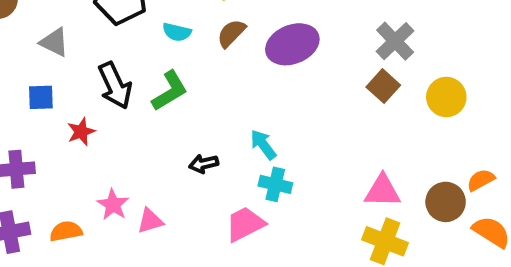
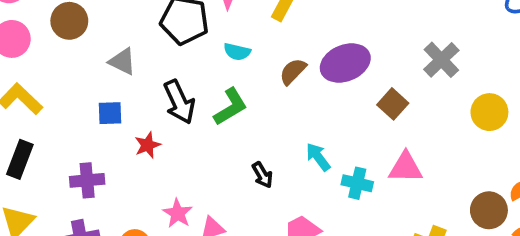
brown semicircle: (231, 33) -> (293, 71), moved
brown square: (383, 86) -> (393, 104), moved
black arrow: (204, 164) -> (262, 175), turned -108
cyan cross: (275, 184) -> (357, 183), moved
pink triangle: (382, 191) -> (405, 167), moved

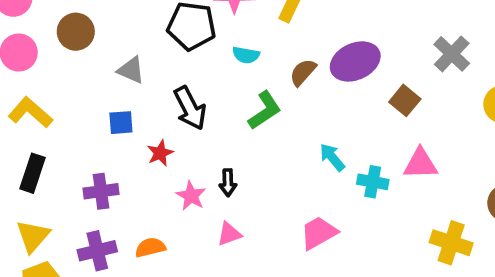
green L-shape: (231, 107) -> (265, 110), moved
black arrow: (262, 175) -> (228, 183), moved, turned 32
pink star: (178, 213) -> (191, 196), moved

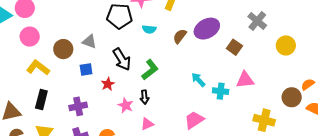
brown circle: (76, 32) -> (63, 49), moved
green L-shape: (265, 110) -> (150, 70), moved

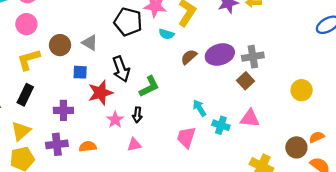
gray cross: (257, 21) -> (253, 57), moved, turned 30
cyan semicircle: (149, 29) -> (166, 34), moved
yellow L-shape: (38, 68) -> (29, 60), turned -65
red star: (108, 84) -> (100, 93), size x1.6
pink trapezoid: (194, 120) -> (186, 137), moved, turned -50

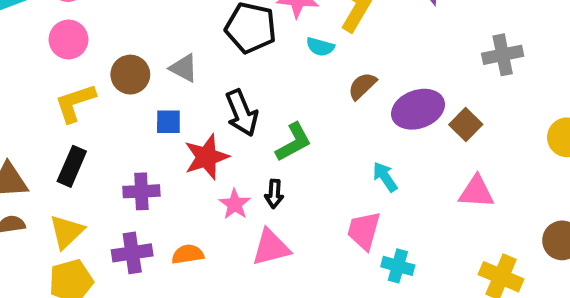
purple ellipse: (220, 54) -> (418, 109), moved
gray cross: (253, 57) -> (503, 55), moved
cyan cross: (221, 125) -> (398, 266), moved
pink triangle: (134, 145) -> (271, 247), size x1.5

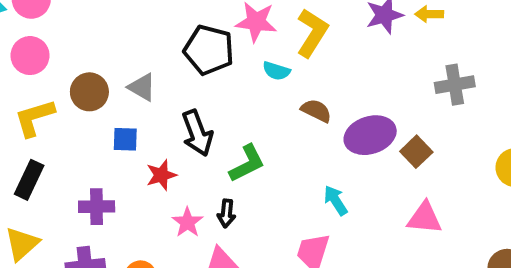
brown semicircle: (362, 86) -> (316, 111), turned 68
red star: (206, 157) -> (161, 175), size x0.7

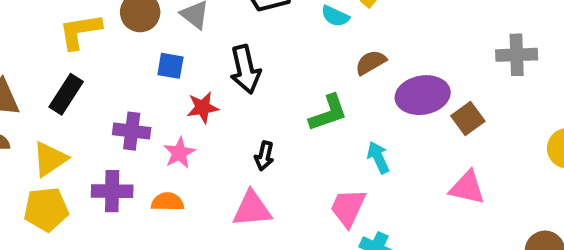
brown semicircle: (316, 111) -> (371, 62), turned -64
green L-shape: (247, 163) -> (328, 113), moved
pink star: (187, 222) -> (179, 153), moved

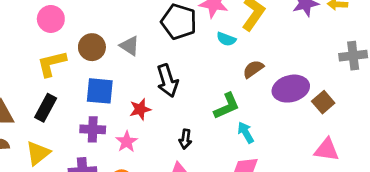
blue square: (170, 66) -> (100, 91), moved, size x1.5
cyan arrow: (378, 157) -> (246, 133), moved

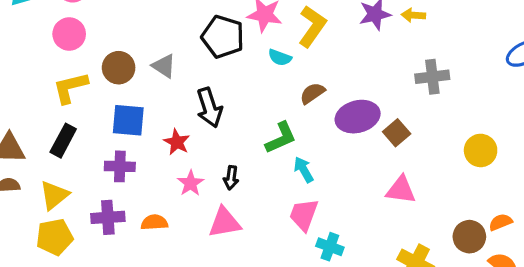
red star: (140, 109) -> (177, 142), turned -30
pink star: (127, 142) -> (191, 183), moved

